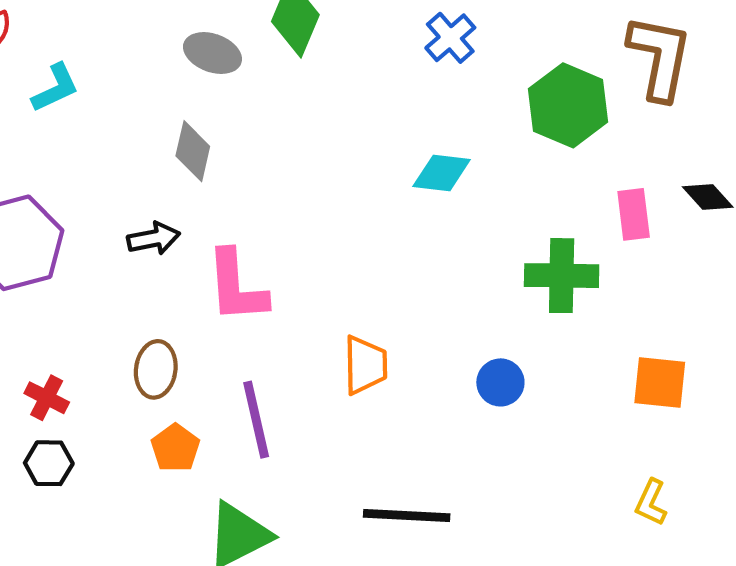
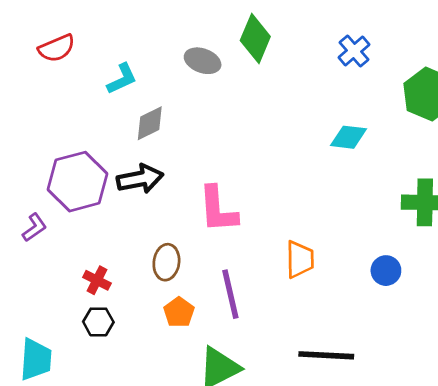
cyan L-shape: (55, 88) -> (122, 79), moved
gray diamond: (193, 151) -> (150, 123), moved, turned 51
black arrow: (154, 238) -> (140, 179), moved, size x1.4

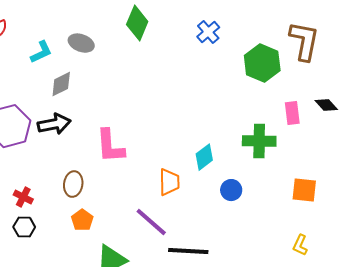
gray ellipse: (203, 61) -> (81, 43), moved
cyan diamond: (348, 137) -> (204, 157), moved, turned -44
purple line: (230, 294) -> (151, 222), moved, turned -36

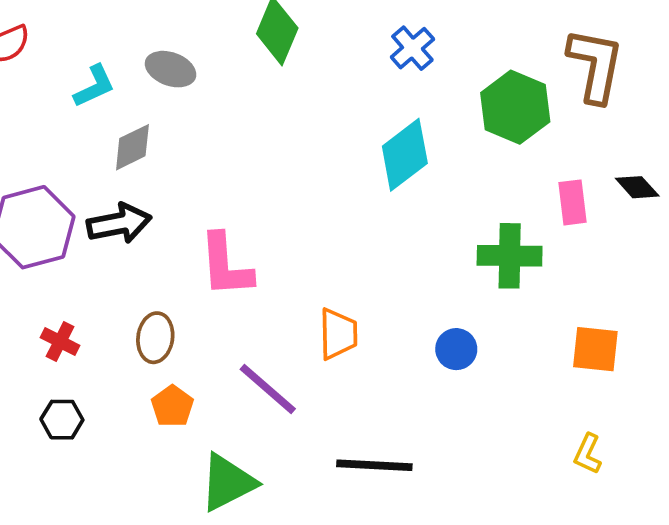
cyan diamond: (204, 157) -> (405, 155), moved, size x1.4
red cross: (23, 197) -> (60, 341), moved
purple line: (151, 222) -> (268, 389), moved

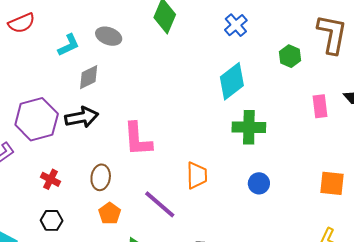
green hexagon: (515, 107) -> (290, 56), size x0.6
green cross: (510, 256) -> (249, 127), moved

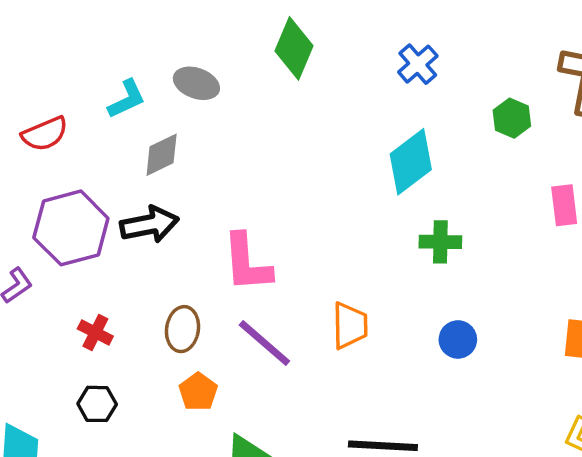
red semicircle: (22, 23) -> (45, 134), moved
green cross: (249, 127) -> (440, 242), size x0.7
purple line: (160, 204) -> (264, 343), moved

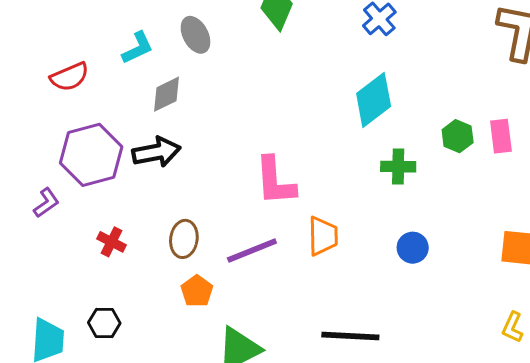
gray ellipse: (196, 83) -> (195, 35), turned 42
green hexagon: (512, 118) -> (458, 136), moved
pink L-shape: (247, 263) -> (275, 181), moved
purple line: (264, 343) -> (252, 251), turned -63
black hexagon: (97, 404) -> (104, 323), moved

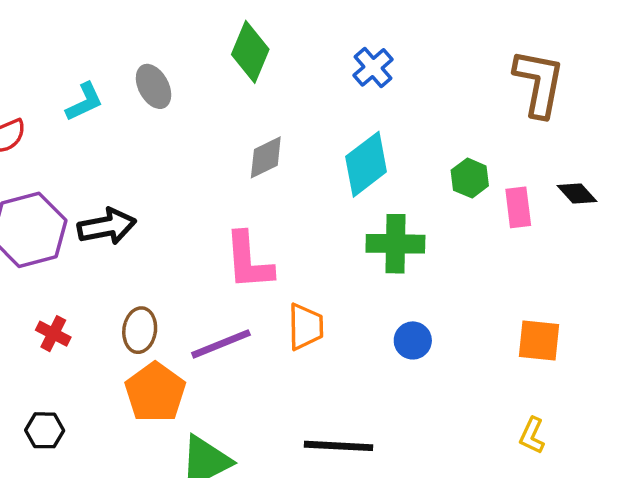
gray diamond: (167, 94) -> (266, 157), moved
green hexagon: (458, 136) -> (470, 178), moved
green cross: (398, 167) -> (395, 244), size x1.4
orange pentagon: (197, 291) -> (155, 392), size x1.6

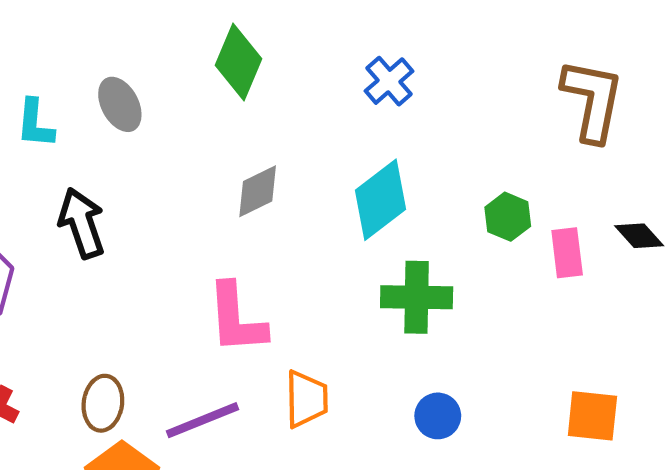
cyan L-shape: (84, 102) -> (35, 123), turned 120
black arrow: (107, 226) -> (82, 223), moved, turned -98

